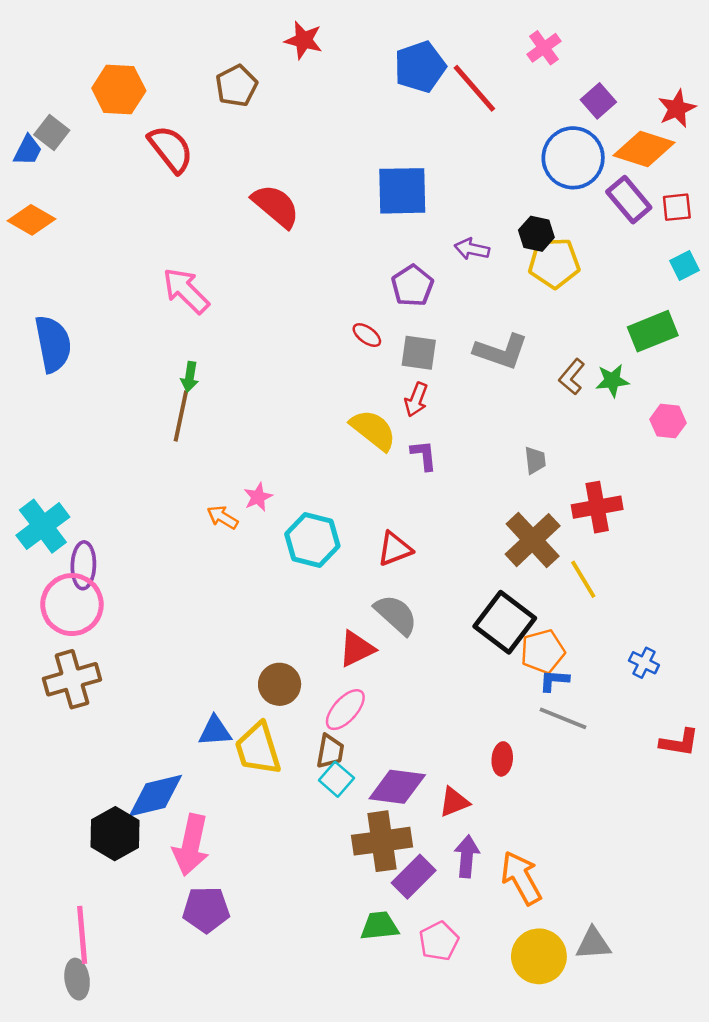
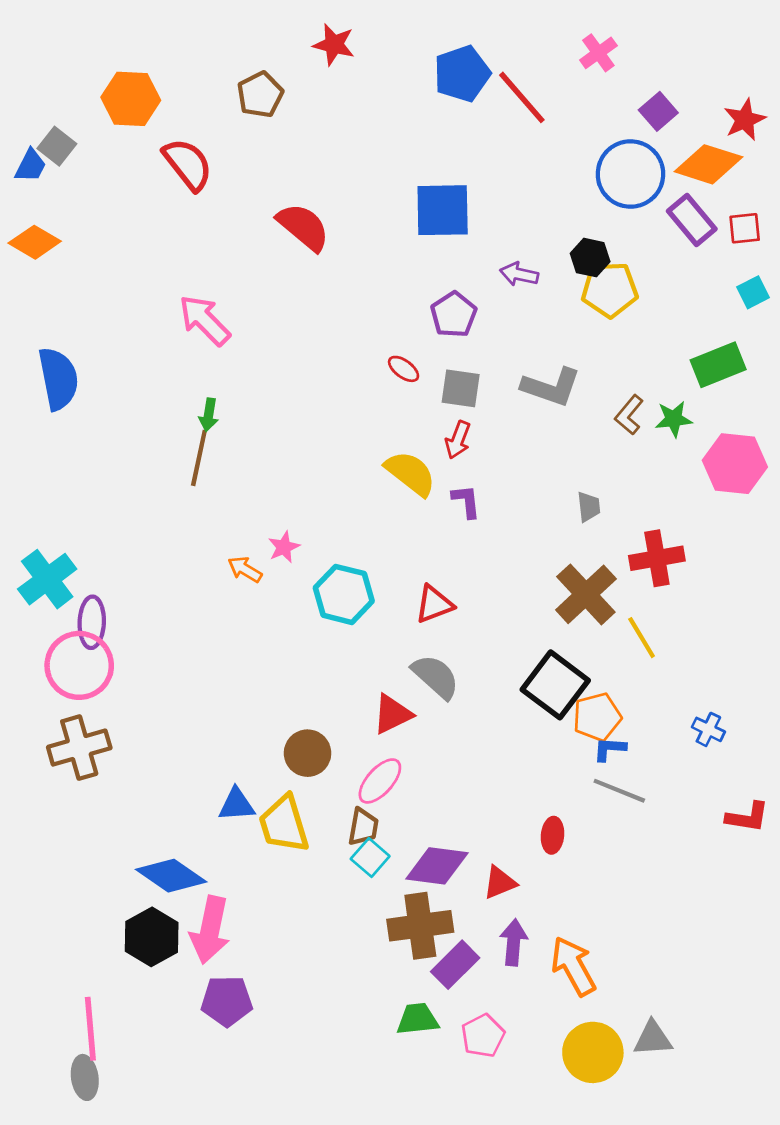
pink hexagon: (668, 421) -> (735, 464), size x1.6
blue diamond: (156, 796) -> (171, 876), turned 48
black hexagon: (115, 834) -> (152, 937), moved

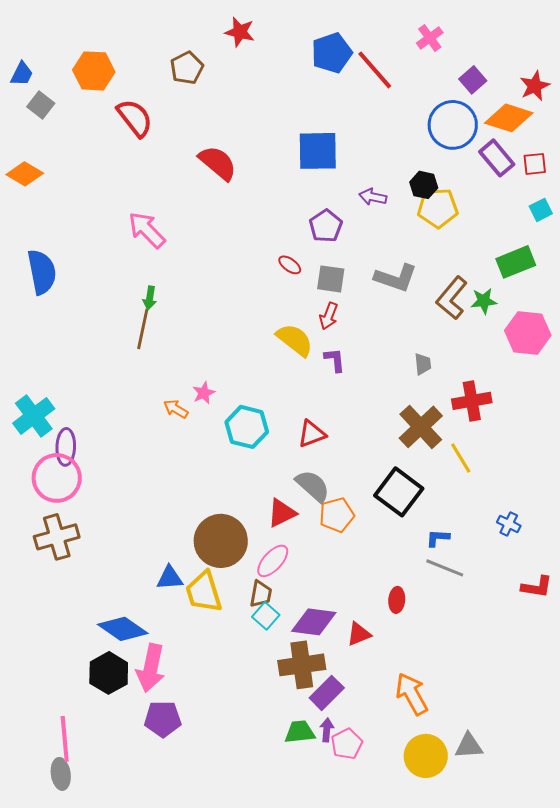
blue trapezoid: (30, 166) -> (22, 74), moved
brown L-shape: (629, 415) -> (452, 298), size x1.5
orange pentagon: (597, 717) -> (337, 515), moved
brown circle: (308, 753) -> (221, 541), size x1.6
purple arrow: (514, 942) -> (327, 730), moved, size x0.7

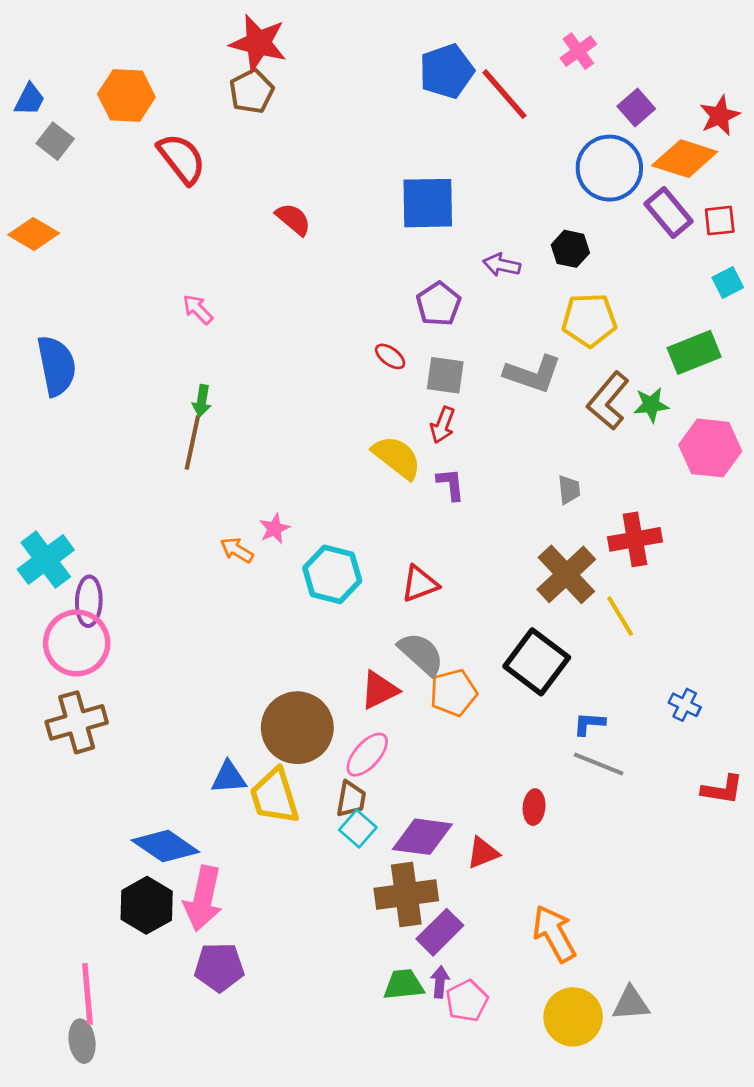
red star: (240, 32) -> (258, 43), moved, size x1.4
red semicircle: (218, 163) -> (293, 219), size x0.7
yellow pentagon: (438, 208) -> (589, 320), moved
pink arrow: (147, 230) -> (198, 309), size x0.6

